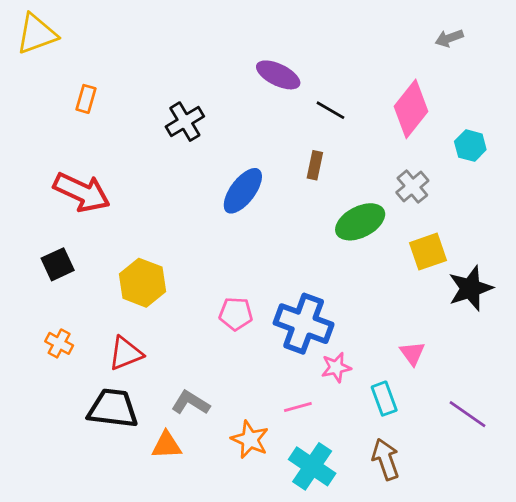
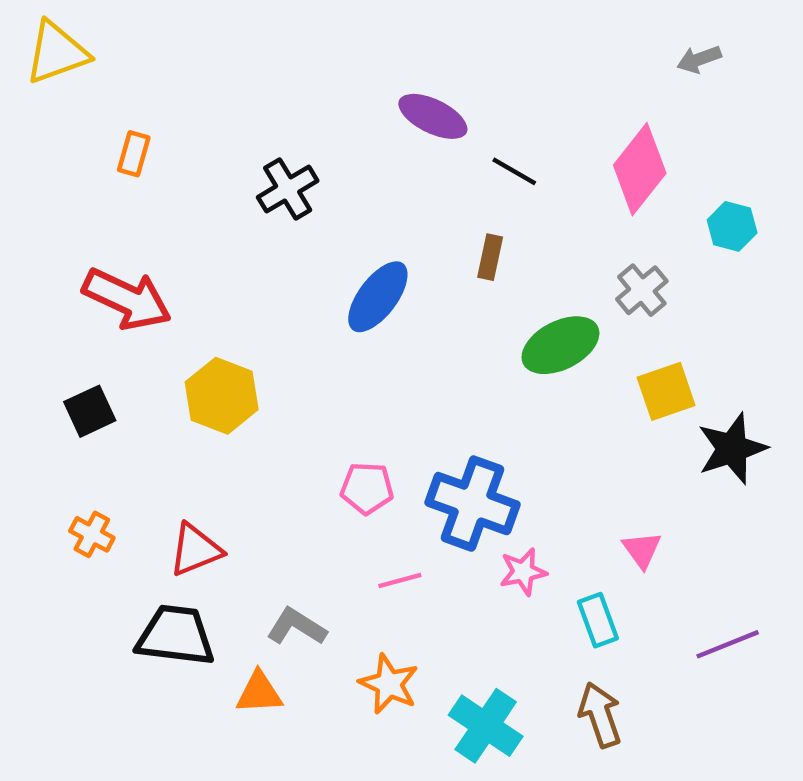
yellow hexagon: (142, 283) -> (222, 396), moved
pink line: (298, 407) -> (400, 581), moved
purple line: (468, 414) -> (728, 644), turned -57

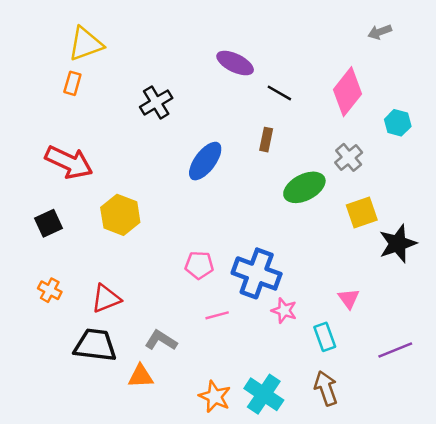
yellow triangle: (57, 53) -> (86, 44), moved
pink star: (523, 572) -> (284, 311), turned 30
orange star: (389, 684) -> (215, 397), moved

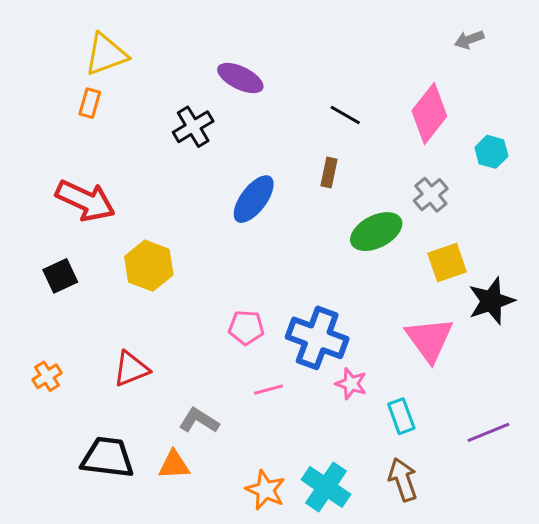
purple ellipse: (235, 63) -> (240, 78), moved
orange cross: (50, 290) -> (47, 376), moved, turned 30
pink triangle: (349, 299) -> (429, 339), moved, size x1.8
black trapezoid: (95, 345) -> (107, 457), moved

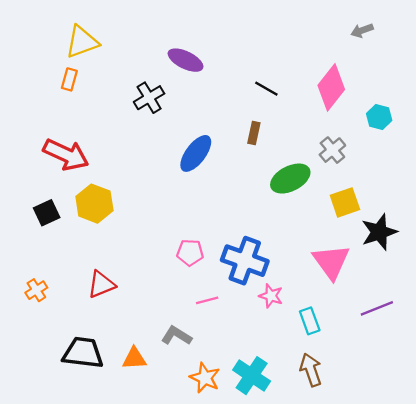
yellow hexagon: (149, 266) -> (94, 204), moved
gray L-shape: (199, 421) -> (176, 336), moved
purple line: (488, 432) -> (377, 308), moved

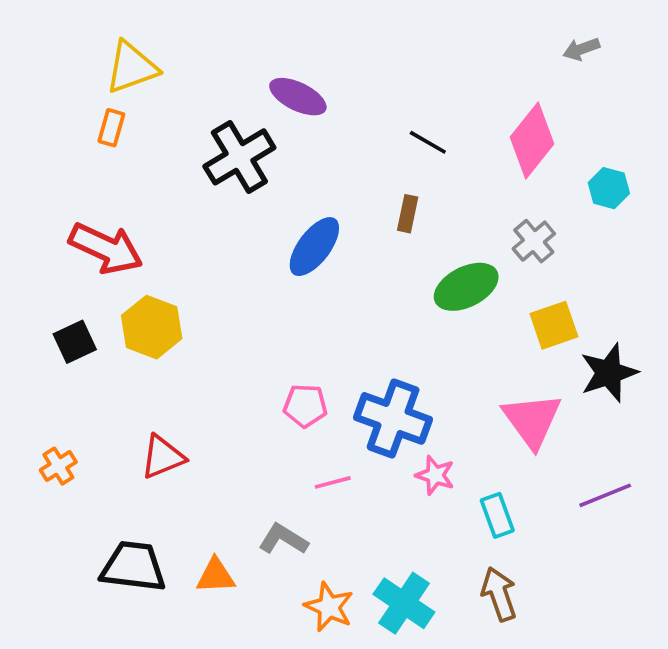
black cross: (149, 98) -> (239, 157), size x1.4

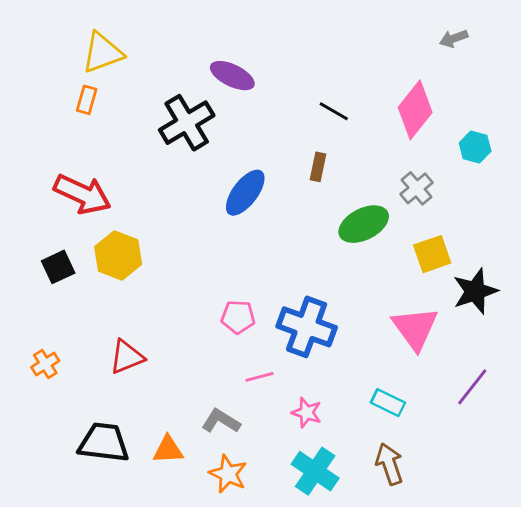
pink star: (435, 475) -> (307, 413), moved
purple line: (605, 495) -> (472, 387), turned -30
cyan rectangle: (497, 515) -> (388, 403), turned -44
orange star: (329, 607) -> (228, 474), moved

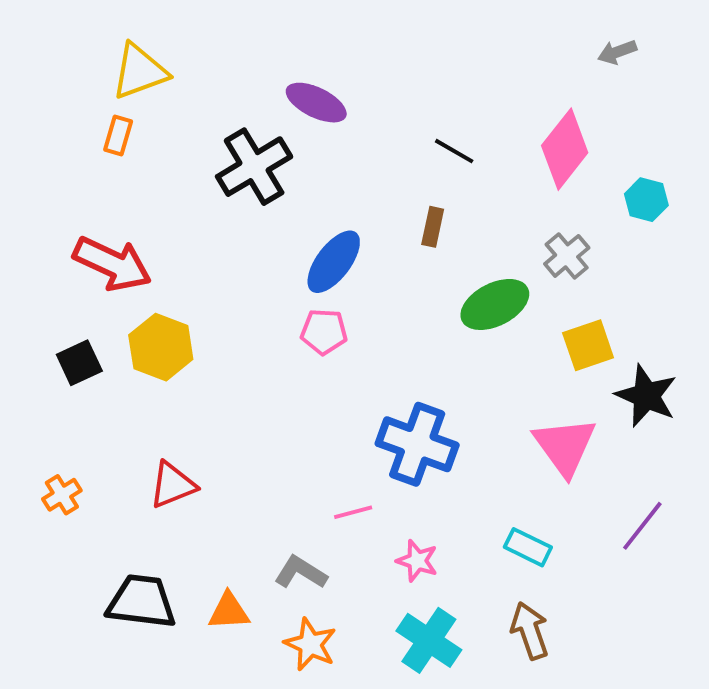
black star: (475, 291) -> (646, 396), turned -30
pink pentagon: (238, 317) -> (324, 332), moved

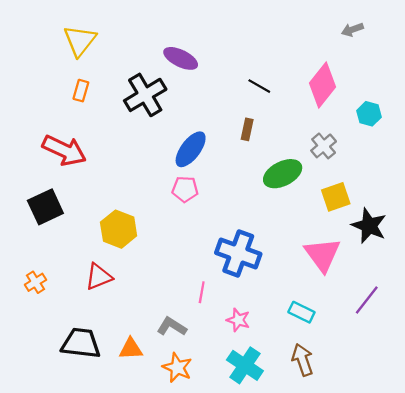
yellow triangle: (139, 71) -> (80, 41), turned -32
orange rectangle: (118, 136) -> (81, 91), moved
yellow hexagon: (161, 347) -> (119, 229), moved
black square: (79, 363) -> (45, 207), size x1.4
pink line: (353, 512) -> (202, 292), turned -65

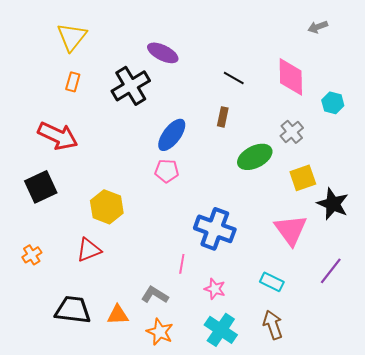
pink diamond: (322, 85) -> (291, 77), turned -39

